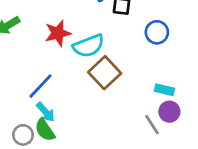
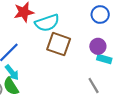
brown square: (105, 73) -> (59, 44), turned -30
purple circle: (169, 112) -> (98, 46), moved

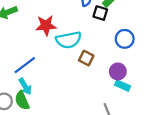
brown square: (59, 44) -> (86, 58), moved, size x0.6

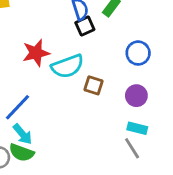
black square: (100, 13) -> (85, 26), moved, turned -32
cyan rectangle: (123, 86) -> (137, 128), moved
green semicircle: (22, 101) -> (22, 153), turned -36

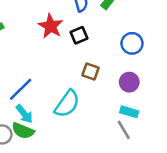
black square: (85, 26) -> (79, 35), moved
red star: (36, 53) -> (51, 26), moved, turned -30
cyan semicircle: (68, 66) -> (67, 104), moved, turned -36

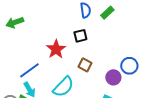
red star: (51, 26) -> (56, 49), moved
blue circle: (132, 43) -> (129, 66), moved

